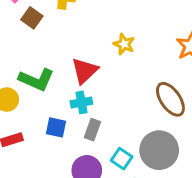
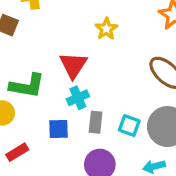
yellow star: (124, 44) -> (106, 29), turned 30
cyan square: (122, 159) -> (129, 125), moved

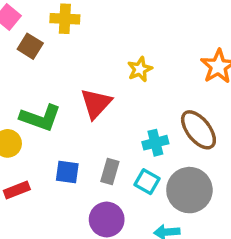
cyan cross: (78, 98) -> (155, 143), moved

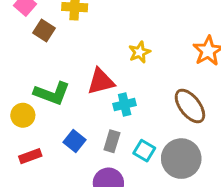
red triangle: (96, 103) -> (101, 82), turned 32
cyan cross: (155, 143) -> (125, 104), moved
blue square: (67, 172) -> (75, 141), turned 30

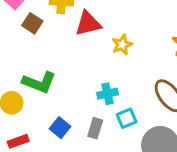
red triangle: (101, 82) -> (88, 24), moved
cyan square: (144, 151) -> (127, 118), moved, turned 36

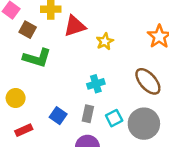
green L-shape: (39, 82) -> (37, 58), moved
cyan square: (127, 118) -> (114, 118), moved

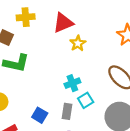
red triangle: (75, 26) -> (63, 23), moved
cyan square: (114, 118) -> (86, 100), moved

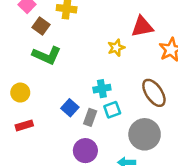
red triangle: (63, 23) -> (142, 27), moved
blue square: (40, 115) -> (70, 108), moved

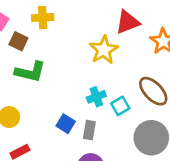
yellow star: (116, 48) -> (104, 50), size x1.5
cyan square: (112, 110) -> (120, 106), moved

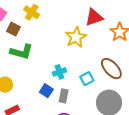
yellow cross: (43, 18) -> (32, 12), turned 35
cyan cross: (96, 97) -> (59, 72), moved

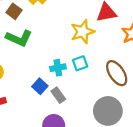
cyan square: (87, 79) -> (80, 63), moved
gray rectangle: (64, 96) -> (58, 95), turned -56

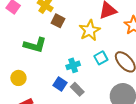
brown square: (14, 11) -> (58, 21), moved
cyan square: (80, 63) -> (101, 58), moved

